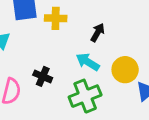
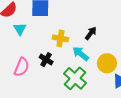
yellow cross: (56, 18) -> (60, 38), moved
green cross: (85, 96) -> (75, 78), turned -35

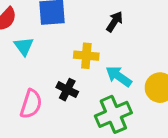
black arrow: (91, 33) -> (114, 22), moved
green cross: (75, 78) -> (113, 114), turned 30

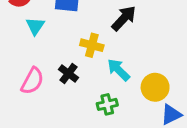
black arrow: (114, 22) -> (124, 18), size x1.4
green cross: (113, 114) -> (107, 104), size x0.6

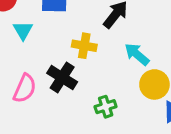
cyan arrow: (119, 70) -> (137, 54), moved
black cross: (68, 74) -> (62, 78), size x1.4

